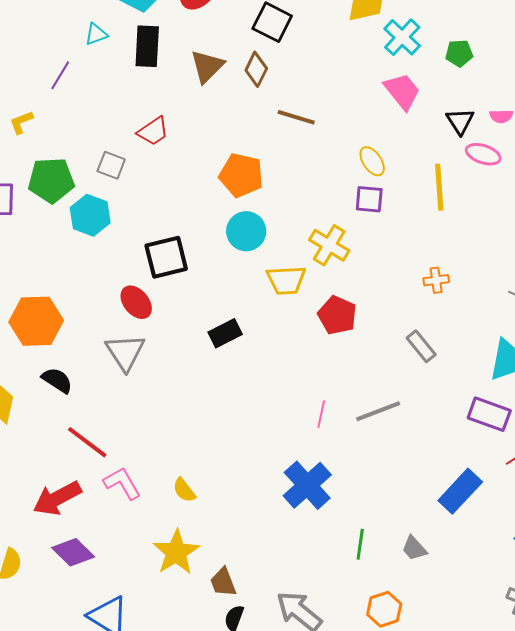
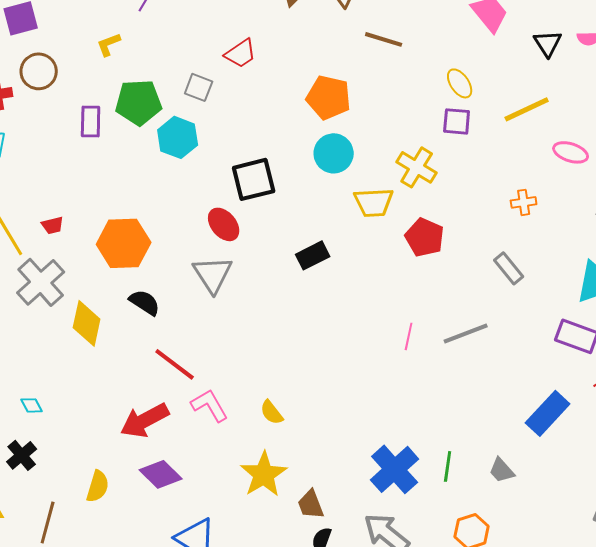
pink ellipse: (483, 154) -> (571, 152), moved
yellow line: (439, 187) -> (527, 109), turned 69
blue cross: (307, 485) -> (395, 469), moved

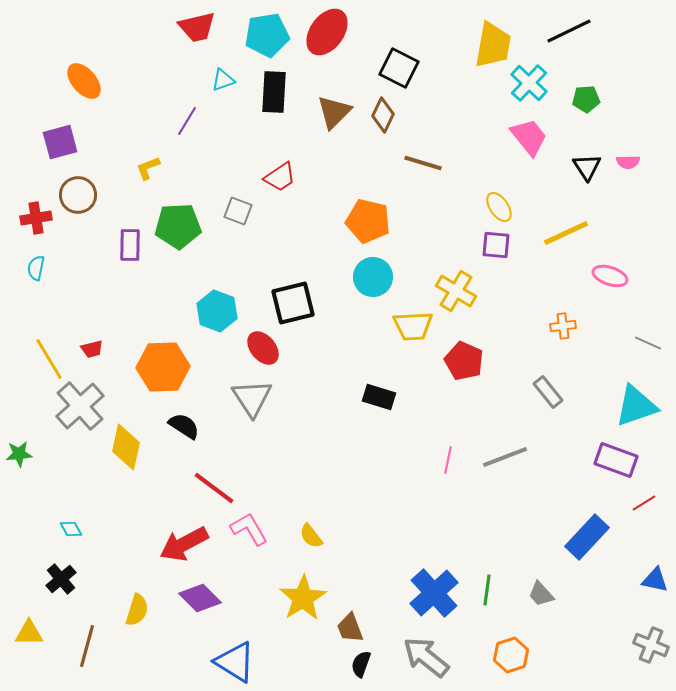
cyan hexagon: (178, 137) -> (217, 311), moved
black rectangle: (313, 255) -> (379, 397), moved, turned 44

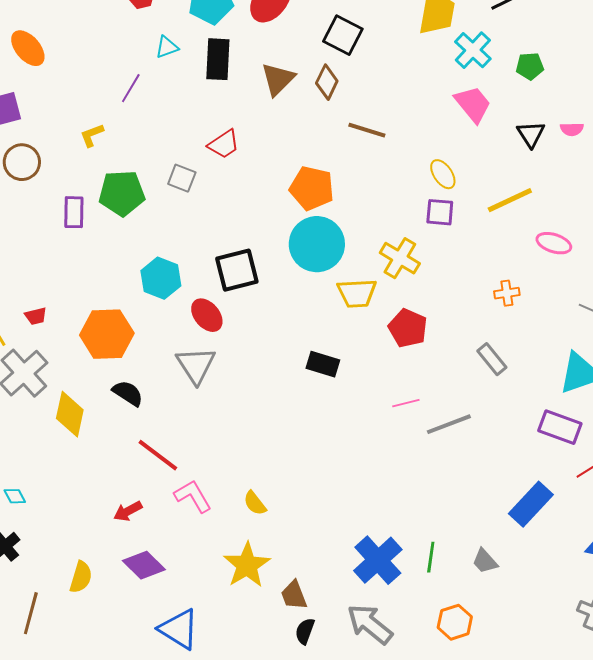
cyan circle: (373, 277) -> (317, 244), size x1.4
pink line: (448, 460) -> (406, 403), moved, turned 64
red arrow: (184, 544) -> (128, 511), size x0.6

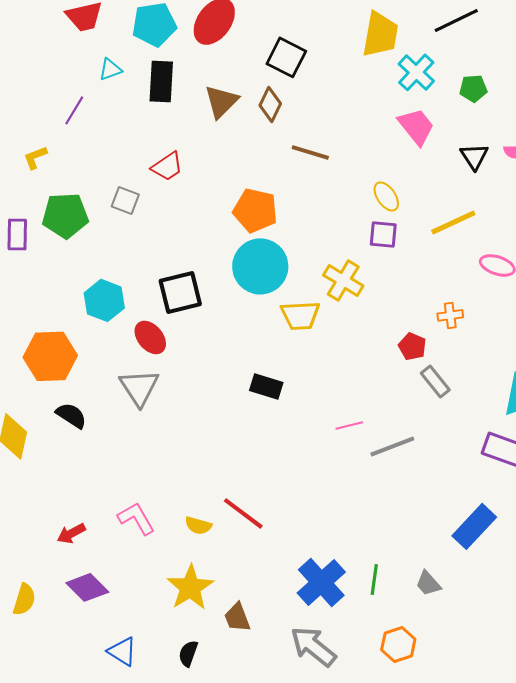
red pentagon: (408, 328) -> (412, 346), moved, size x0.7
red line: (158, 455) -> (243, 513), moved
yellow semicircle: (255, 503) -> (198, 525), turned -36
blue triangle: (179, 629) -> (122, 651), size x0.7
black semicircle: (305, 631) -> (188, 653), moved

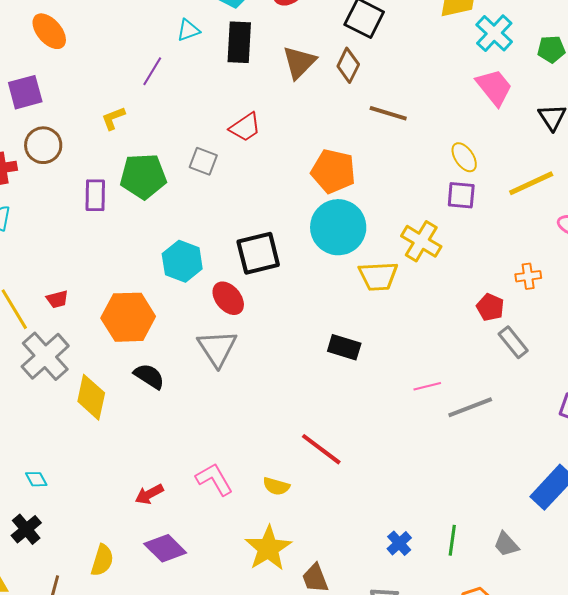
red line: (243, 513) -> (321, 449), moved
blue cross: (321, 582) -> (399, 543), size x0.5

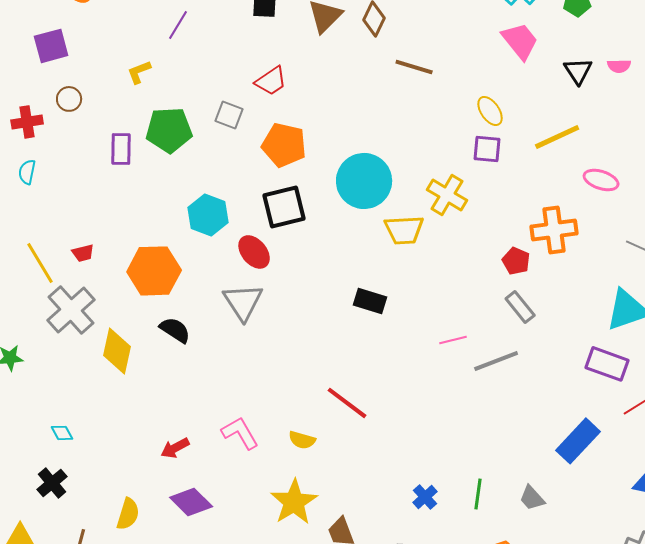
brown circle: (43, 145) -> (69, 99), size x0.7
orange pentagon: (333, 171) -> (284, 145), moved
orange cross: (528, 276) -> (554, 230), size x1.8
gray rectangle: (513, 342) -> (520, 307), moved

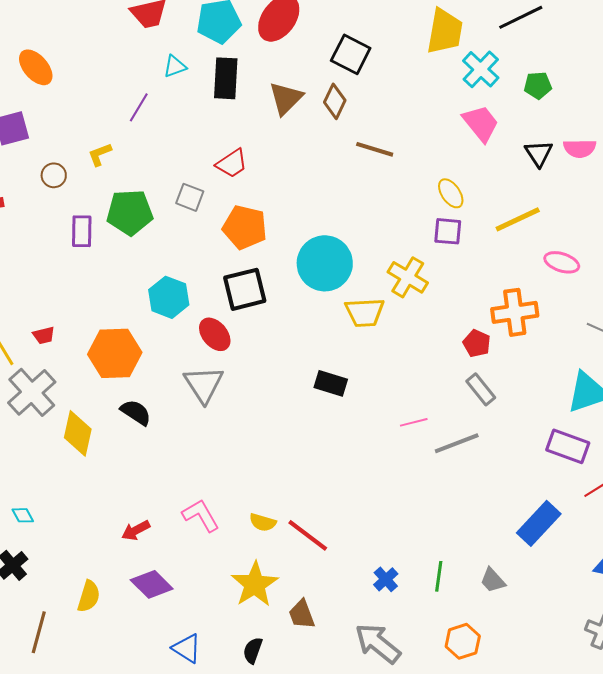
pink semicircle: (619, 66) -> (580, 148), size x1.4
brown circle: (69, 99) -> (54, 175), moved
red line: (347, 403) -> (308, 535), moved

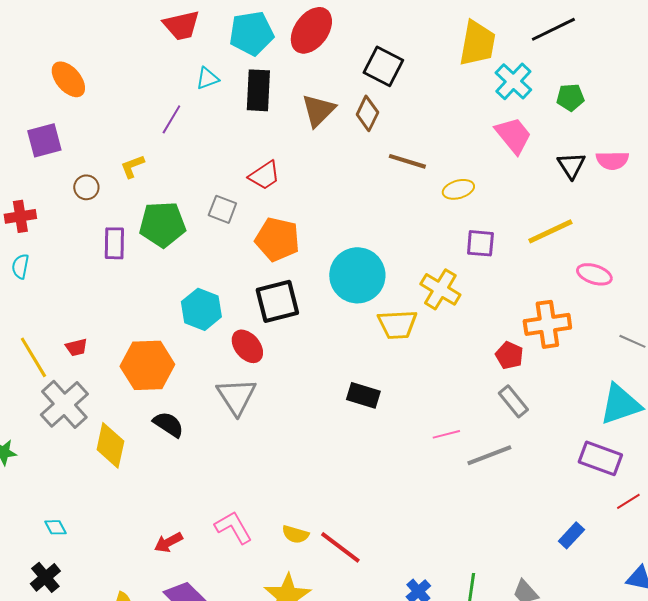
yellow ellipse: (451, 193) -> (458, 189), moved, turned -72
blue rectangle: (539, 523) -> (571, 535), size x0.6

